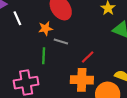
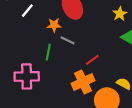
white line: (17, 18) -> (27, 11), turned 56
orange cross: (82, 80) -> (83, 82), turned -35

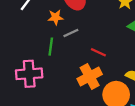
gray line: (68, 40) -> (71, 33), turned -48
red line: (92, 60) -> (98, 52), turned 64

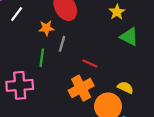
gray line: (71, 33) -> (62, 44), turned -49

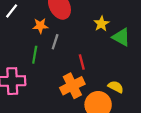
yellow star: (117, 12) -> (101, 24), moved
red line: (90, 63) -> (82, 62), turned 49

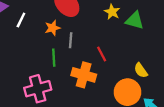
orange cross: (72, 86) -> (84, 75), moved, turned -35
yellow semicircle: (116, 87) -> (141, 70), turned -140

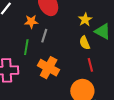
red line: (102, 54) -> (90, 65), moved
yellow semicircle: (141, 70) -> (85, 43), moved

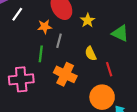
yellow star: (85, 20) -> (88, 20), moved
yellow semicircle: (85, 43) -> (91, 54), moved

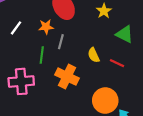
white line: (17, 14) -> (16, 28), moved
yellow star: (88, 20) -> (104, 11), moved
red line: (109, 69) -> (117, 63), moved, turned -48

